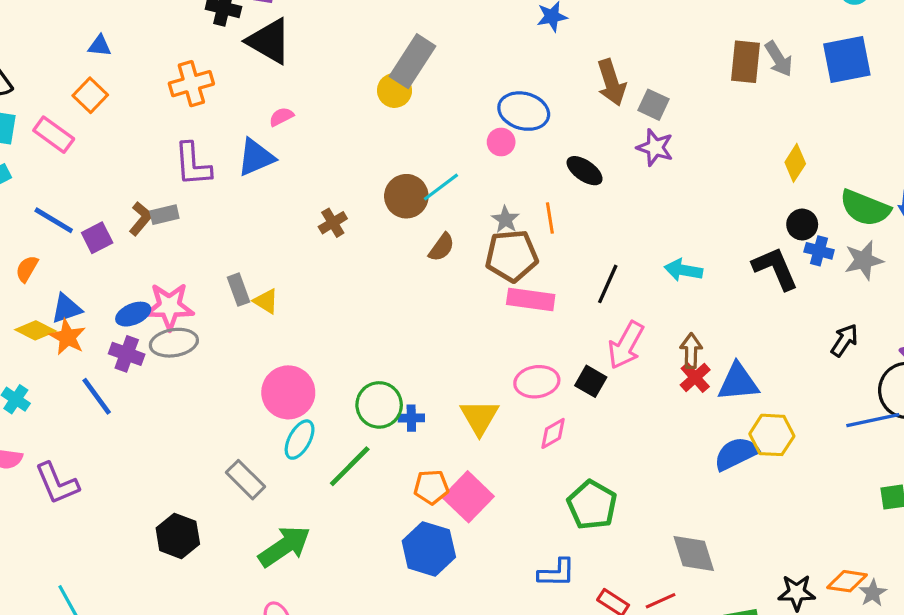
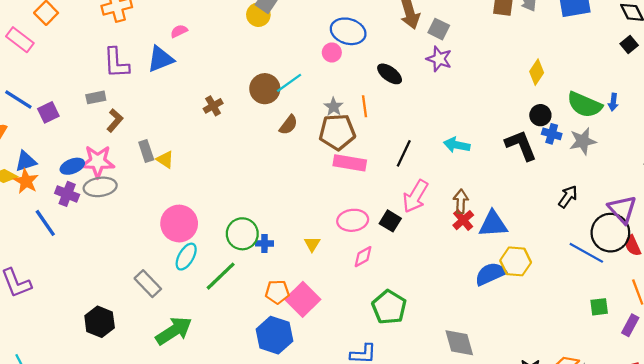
brown L-shape: (141, 219) -> (115, 120), moved
yellow triangle: (479, 417) -> (312, 244), size x0.6
blue line: (873, 420) -> (586, 253), turned 40

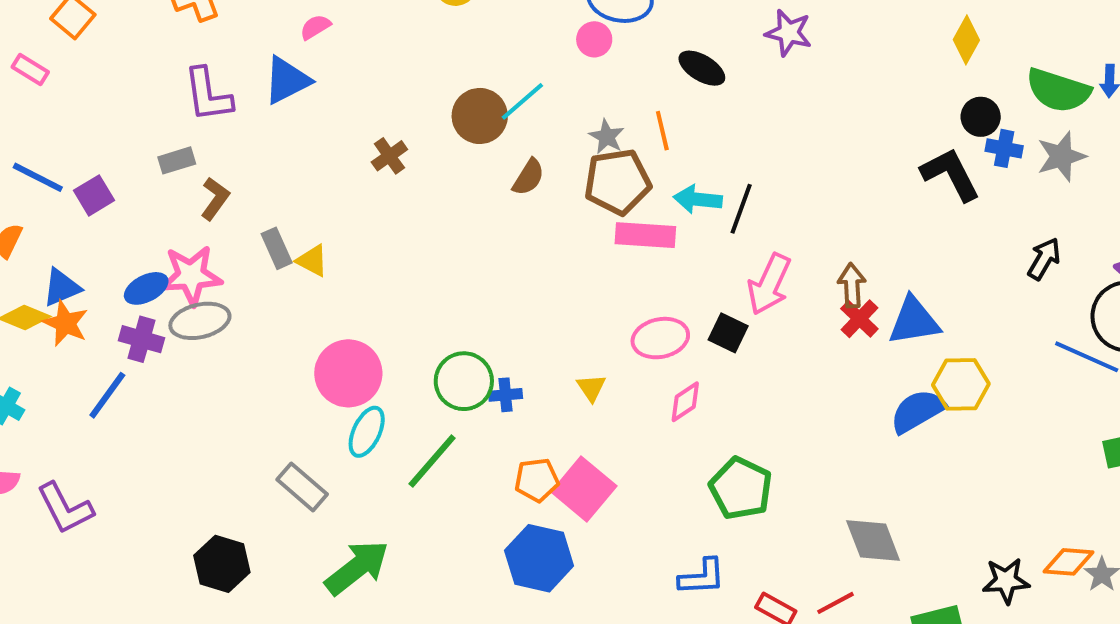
pink rectangle: (20, 40) -> (30, 69), size x0.7
cyan arrow: (457, 145) -> (698, 199), moved
blue line: (45, 223) -> (107, 395), turned 76

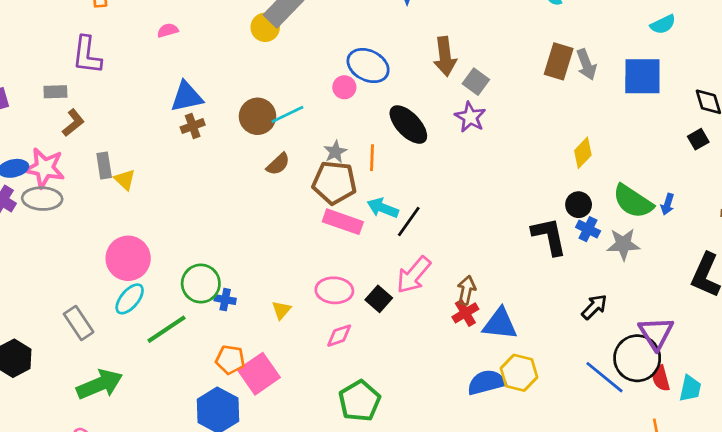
black ellipse: (702, 68) -> (408, 125), size x1.4
blue triangle: (287, 80) -> (187, 97), moved

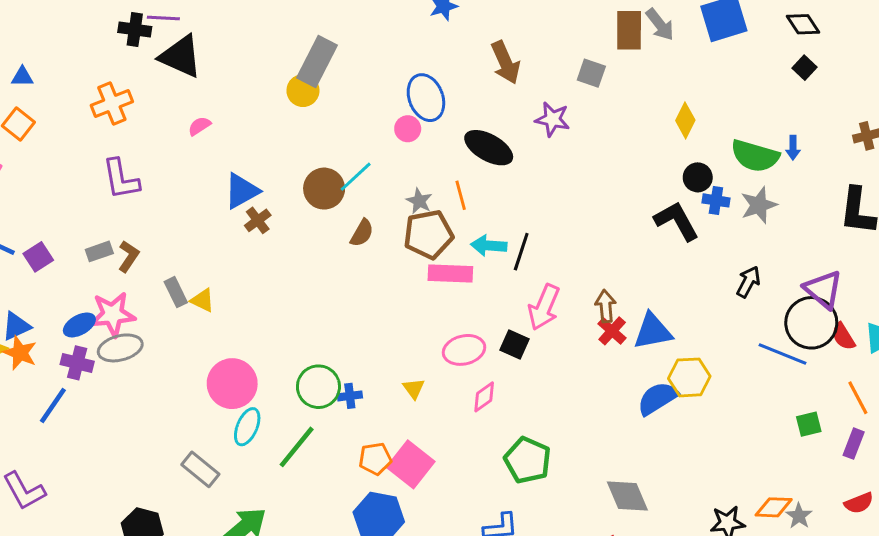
blue ellipse: (368, 66) -> (426, 98), turned 60
gray square: (476, 82) -> (591, 73), moved
gray rectangle: (55, 92) -> (99, 251), moved

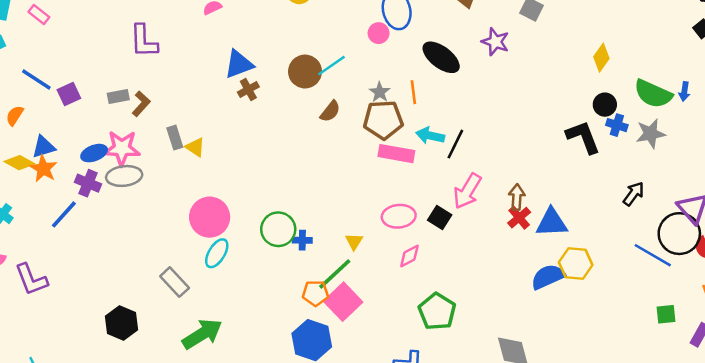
green line: (297, 447) -> (335, 274), moved

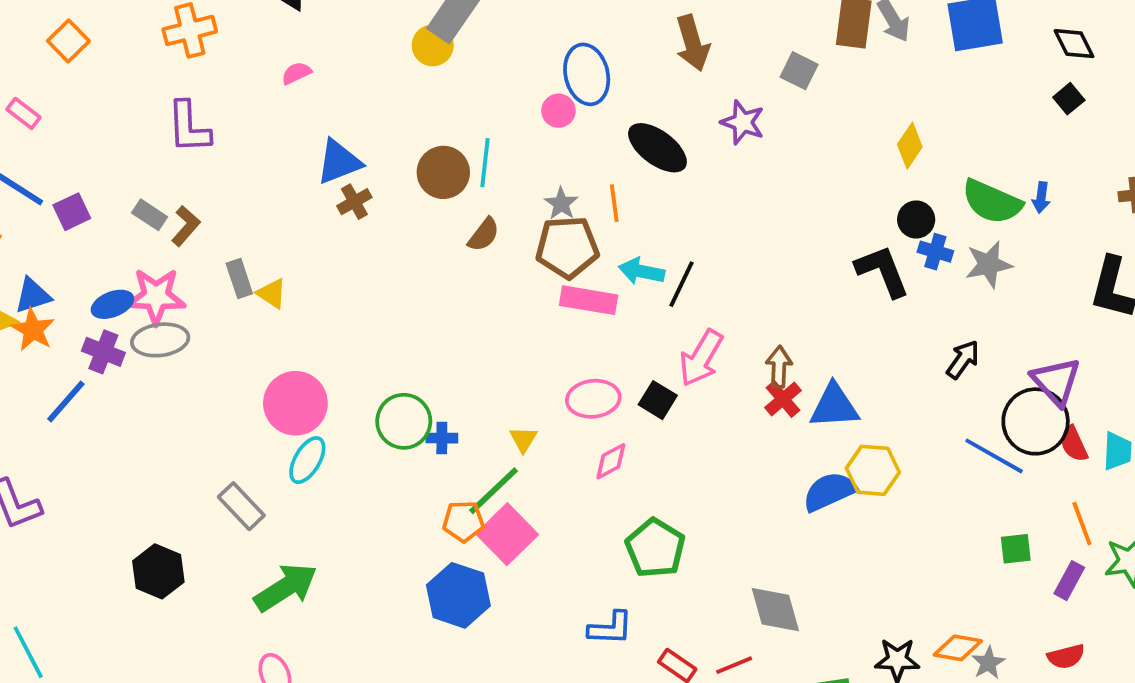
pink rectangle: (39, 14) -> (23, 113), moved
cyan line: (332, 66) -> (485, 163), turned -48
gray rectangle: (118, 96) -> (150, 215), turned 45

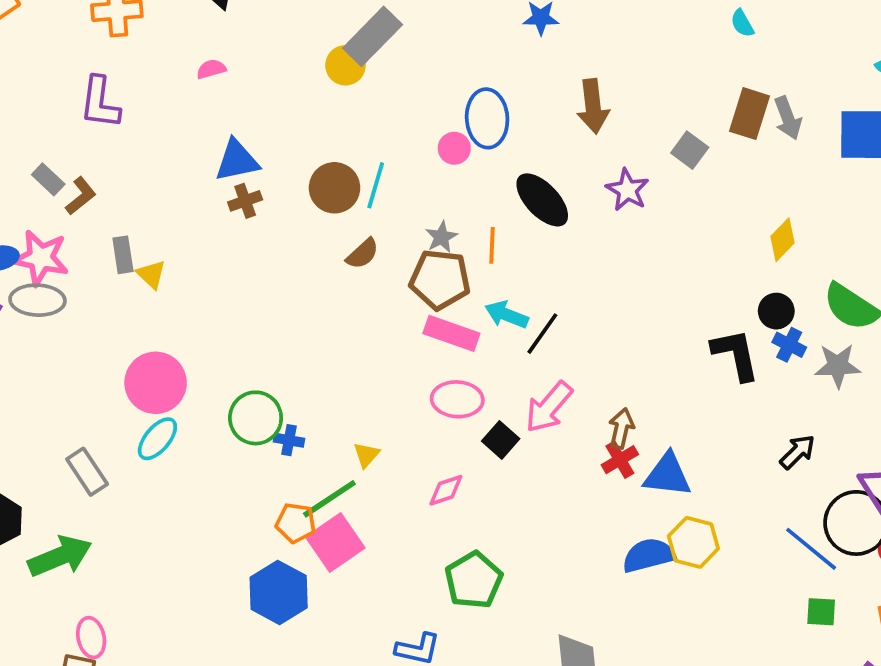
pink ellipse: (593, 399) -> (457, 399), moved
green square: (1016, 549) -> (821, 612), moved
green arrow: (286, 587) -> (60, 556), moved

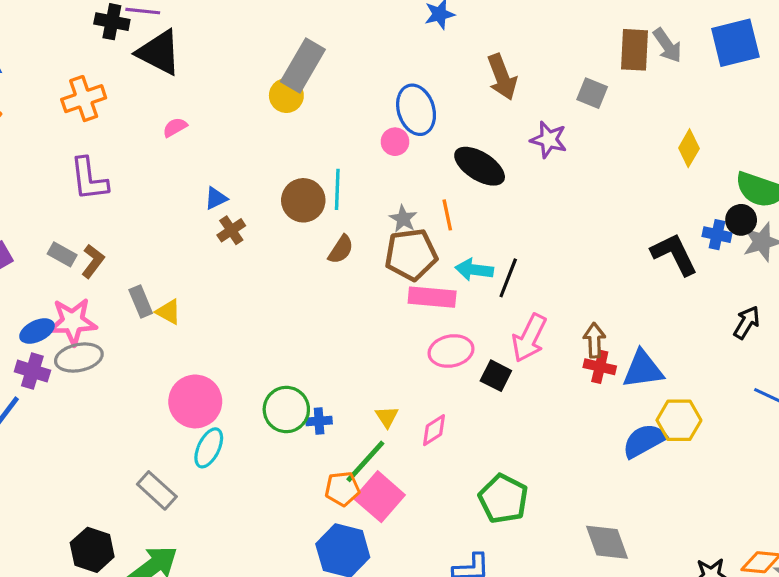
blue triangle: (237, 161) -> (216, 198), size x0.6
black circle: (776, 311) -> (741, 220), moved
red cross: (620, 460) -> (600, 367), turned -32
pink diamond: (446, 490) -> (434, 430), moved

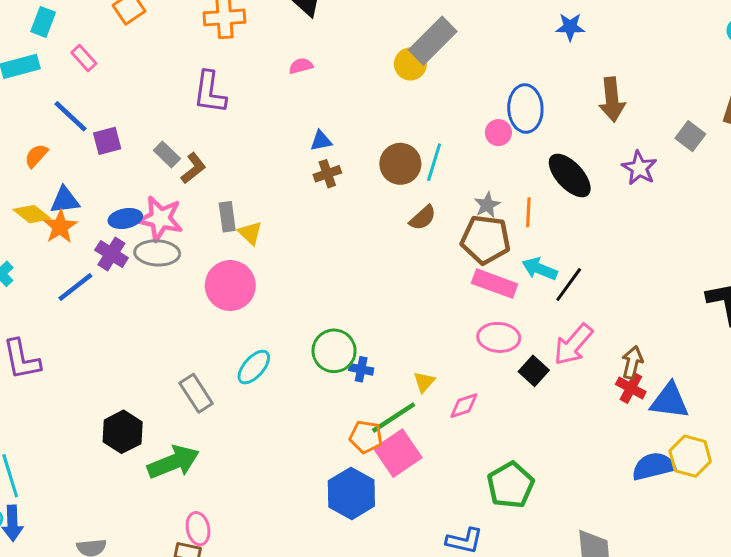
pink circle: (195, 401) -> (230, 286), moved

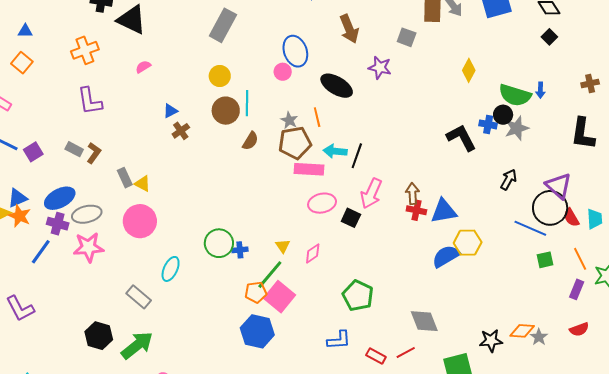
yellow circle: (410, 64) -> (220, 76), moved
blue ellipse: (125, 218) -> (60, 198), size x1.4
pink star: (160, 219) -> (89, 247), moved

